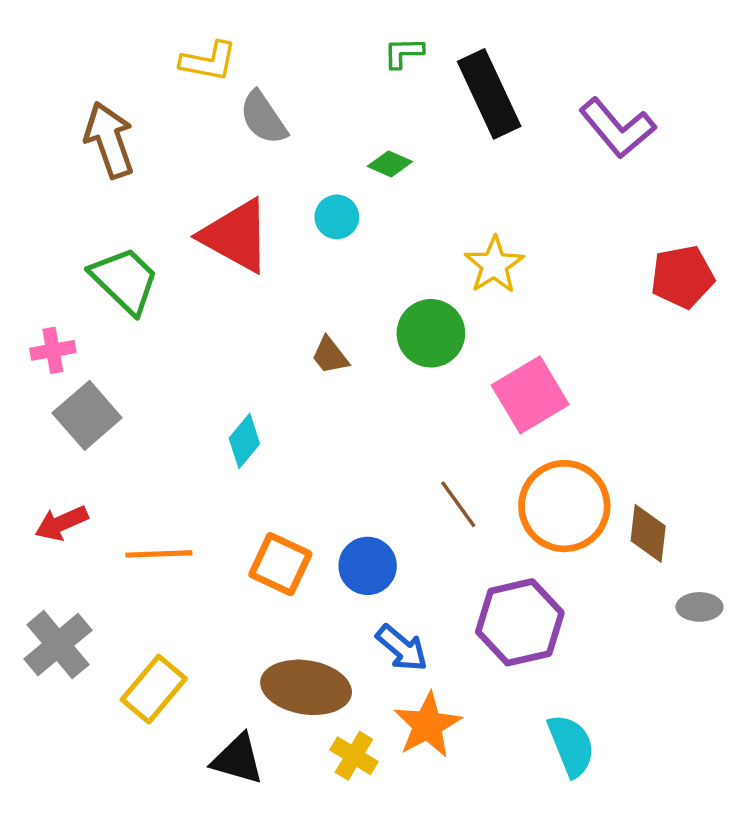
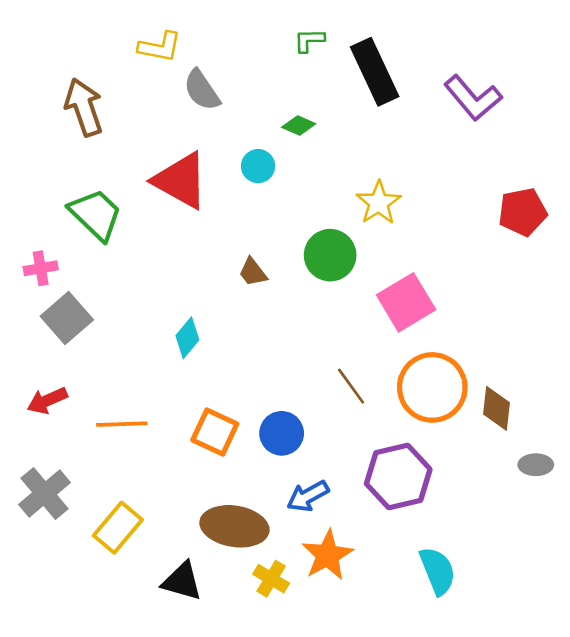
blue arrow: (402, 648) -> (308, 496), turned 111

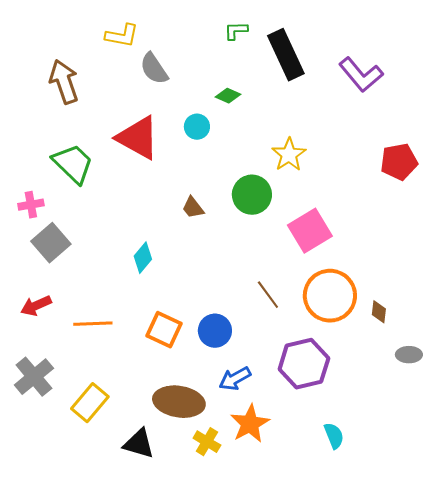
brown diamond: (496, 408) -> (379, 312), size x0.7
cyan semicircle: (438, 571) -> (334, 436), size x0.7

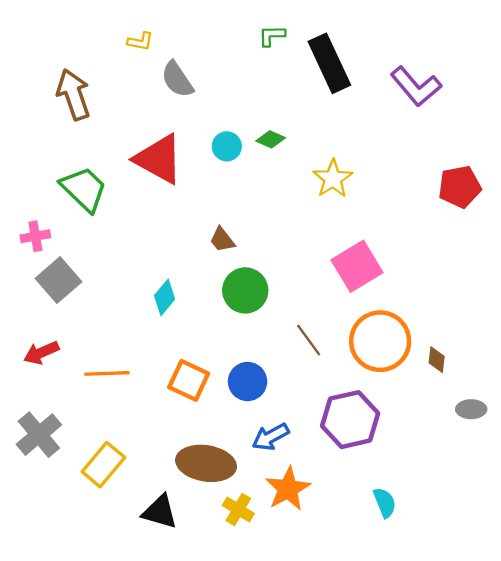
yellow L-shape: (122, 36) -> (140, 41), size x0.7
green diamond: (228, 96) -> (271, 139), moved
green circle: (252, 195) -> (245, 290), moved

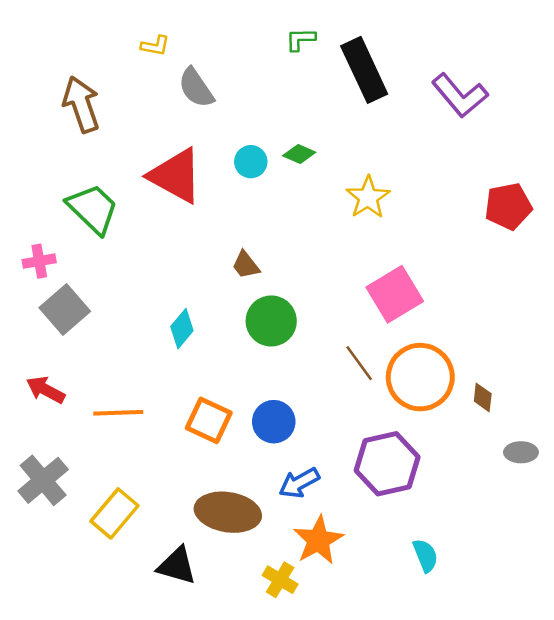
brown line: (309, 340) -> (359, 363), moved
red arrow: (41, 353) -> (46, 390), turned 52
yellow cross: (238, 509) -> (280, 580), moved

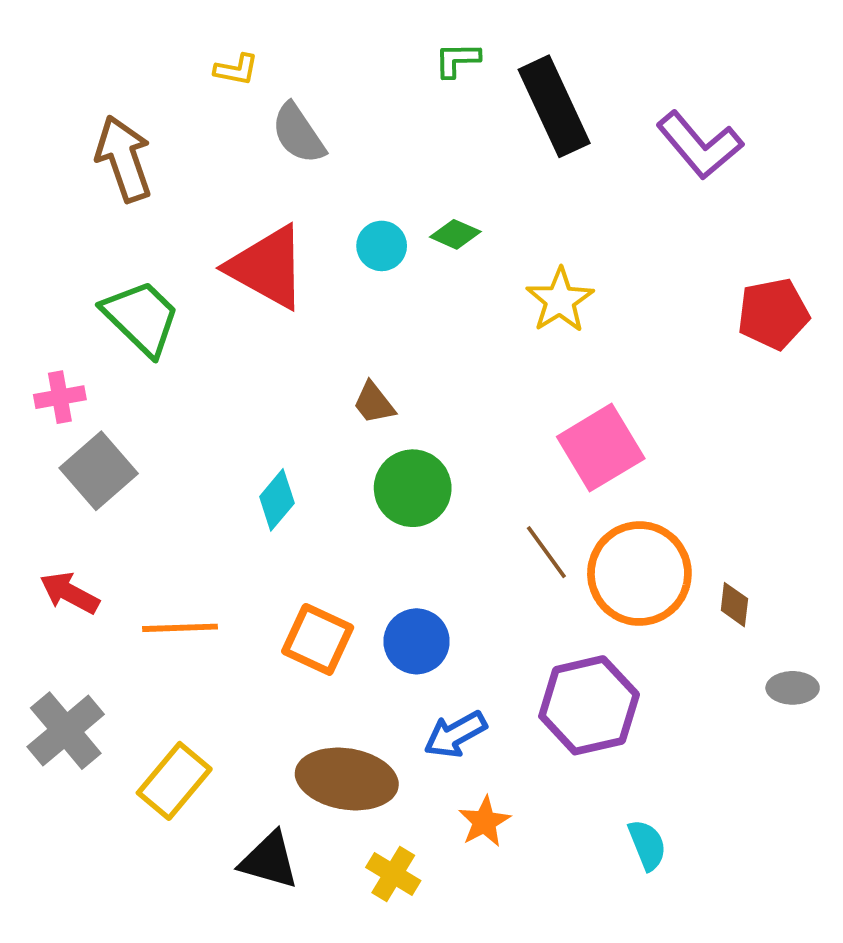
orange star: (318, 540) -> (484, 822), size x0.7
yellow cross: (280, 580) -> (393, 874), moved

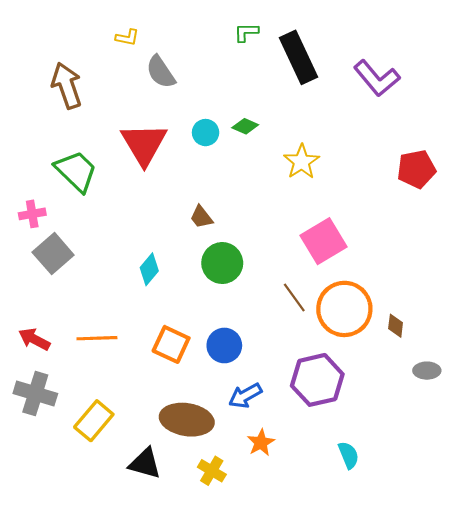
red triangle: (267, 267) -> (144, 144), turned 30
red arrow: (70, 593) -> (34, 339), moved
gray cross: (66, 731) -> (35, 394), turned -33

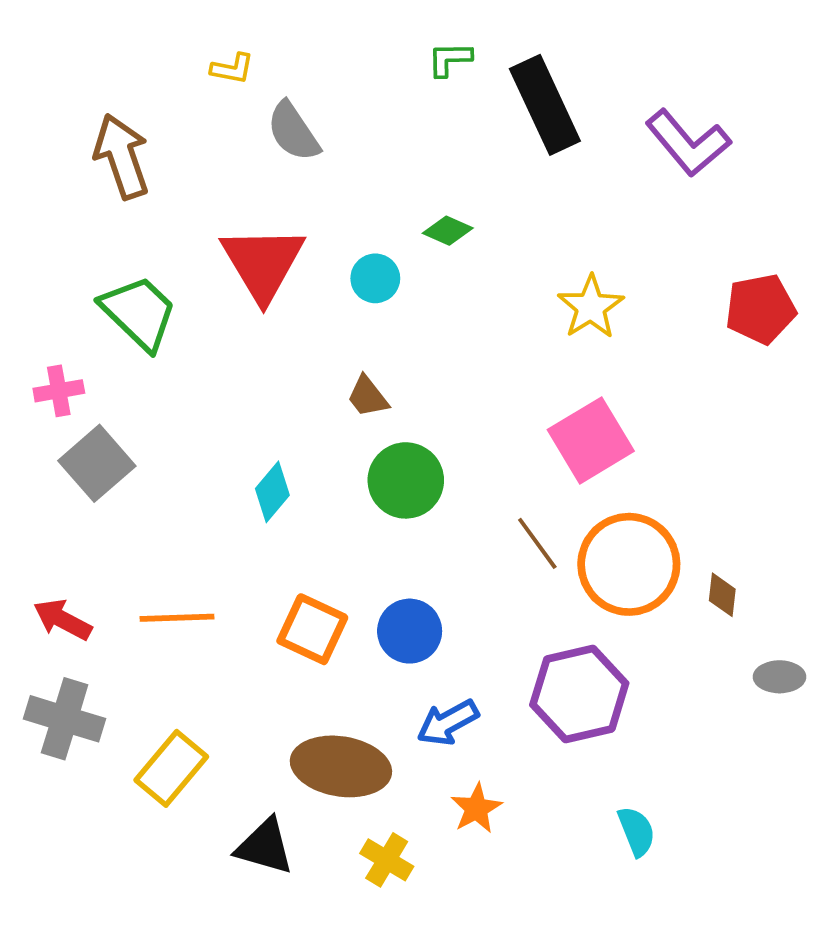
cyan circle: (206, 133) -> (375, 278), moved
yellow star: (302, 162) -> (591, 307), moved

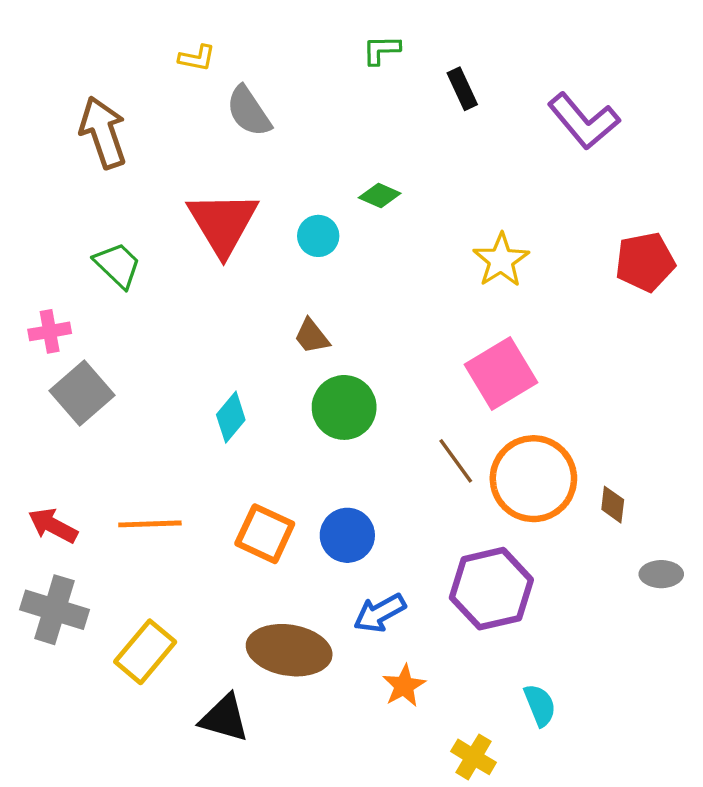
black rectangle: (545, 105) -> (462, 89), size x0.5
green trapezoid: (139, 313) -> (118, 265), size x0.7
yellow cross: (387, 860) -> (474, 757), moved

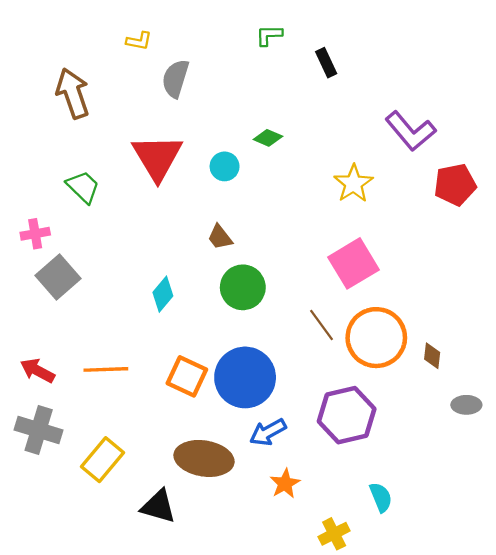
gray semicircle: (249, 111) -> (175, 79), turned 51
purple L-shape: (584, 121) -> (410, 131), moved
blue circle: (347, 535) -> (245, 377), size x1.6
yellow cross: (474, 757) -> (334, 534), turned 32

